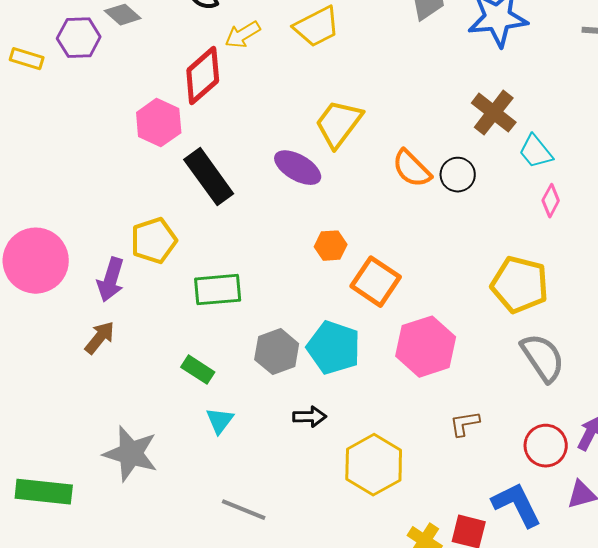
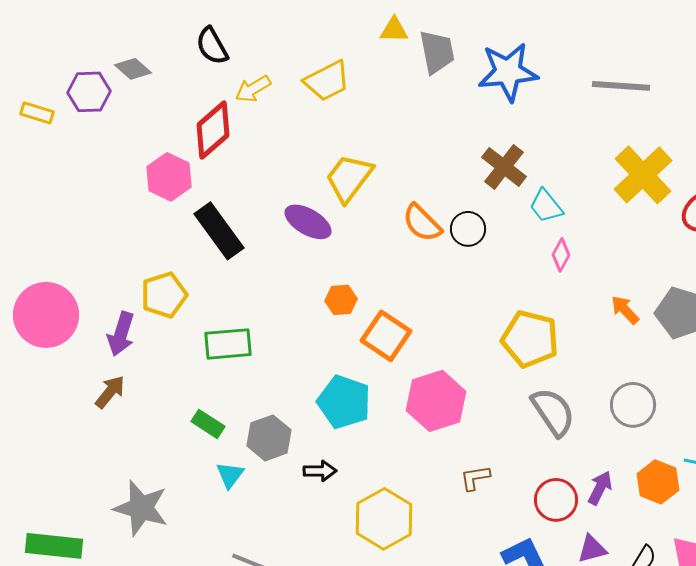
gray hexagon: (277, 352) -> (269, 438), moved

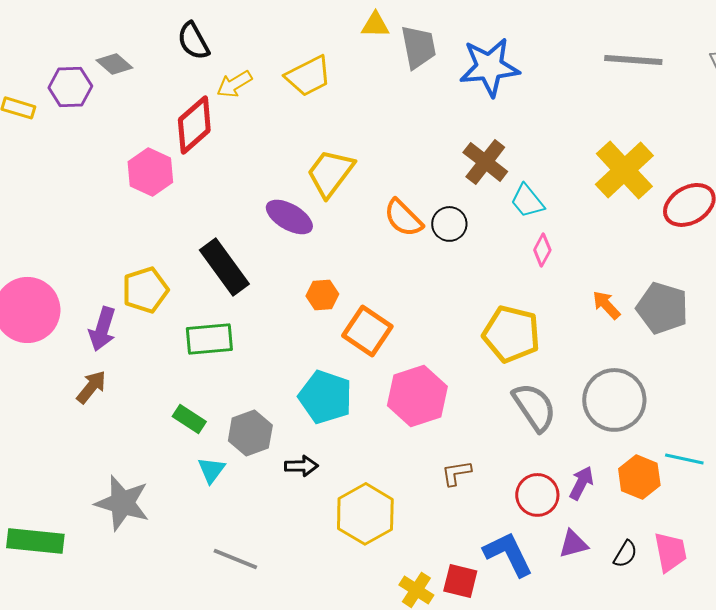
gray line: (621, 86) -> (633, 60), moved
black rectangle: (219, 231) -> (224, 267), moved
gray circle: (633, 405) -> (614, 400), size x1.4

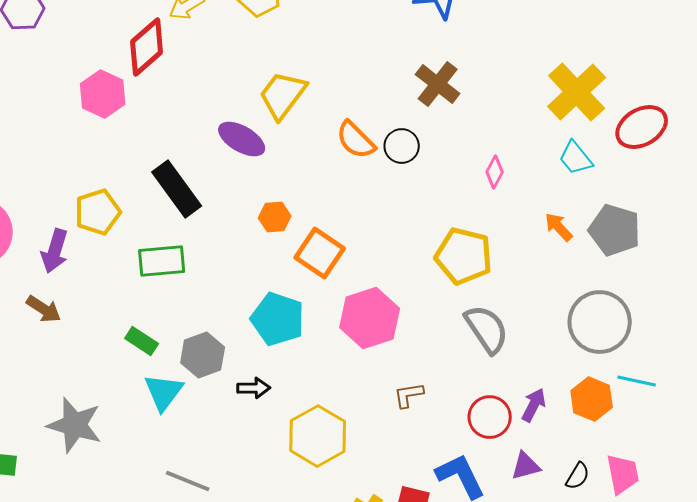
cyan trapezoid: (527, 201) -> (576, 158), moved
brown arrow: (91, 387) -> (44, 309), turned 84
gray circle: (614, 400) -> (600, 322), moved
cyan triangle: (211, 470) -> (164, 392), size x1.4

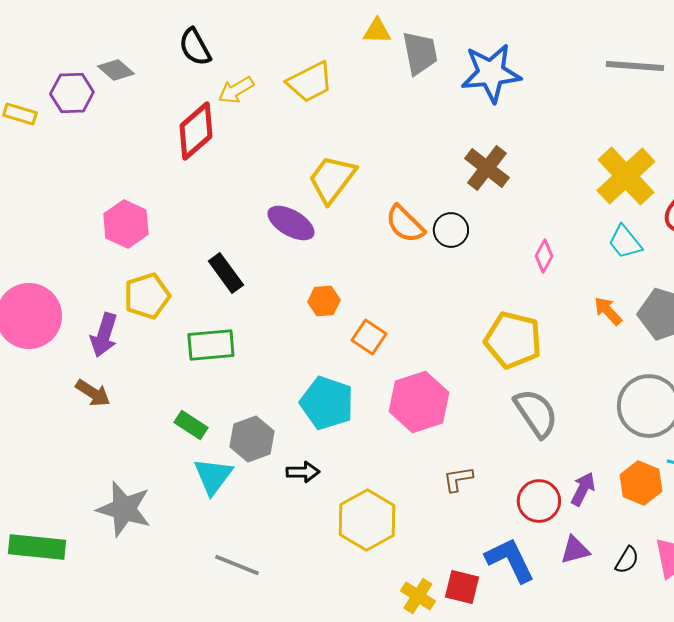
pink hexagon: (103, 94) -> (126, 224), moved
black rectangle: (177, 189) -> (226, 273), size x0.7
orange square: (320, 253) -> (369, 337), size x0.7

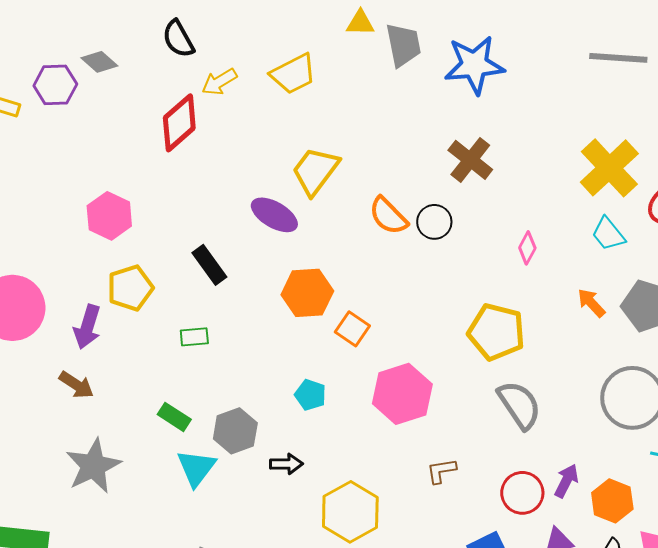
orange hexagon: (324, 301) -> (307, 293), size x1.6
green rectangle: (211, 345) -> (194, 337), size x0.6
cyan pentagon: (327, 403) -> (310, 395), size x0.6
orange hexagon: (641, 483) -> (612, 501), moved
gray star: (124, 509) -> (93, 466), moved, turned 30

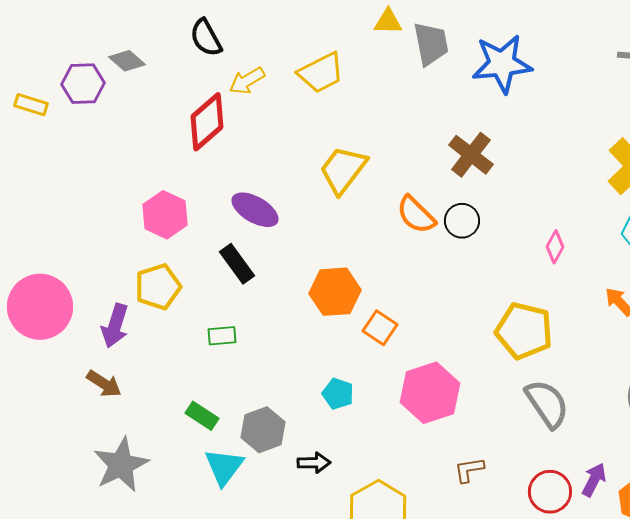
brown cross: (470, 160) -> (471, 155), moved
purple ellipse: (274, 215) -> (255, 210), moved
pink hexagon: (109, 216) -> (165, 215), moved

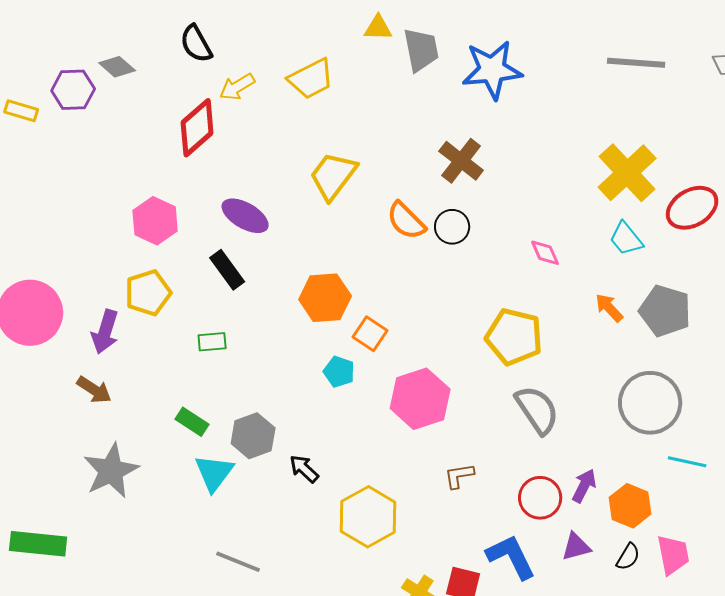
pink diamond: (555, 247) -> (545, 253), turned -52
cyan pentagon: (338, 394) -> (339, 372), moved
black arrow: (314, 463) -> (304, 469), turned -136

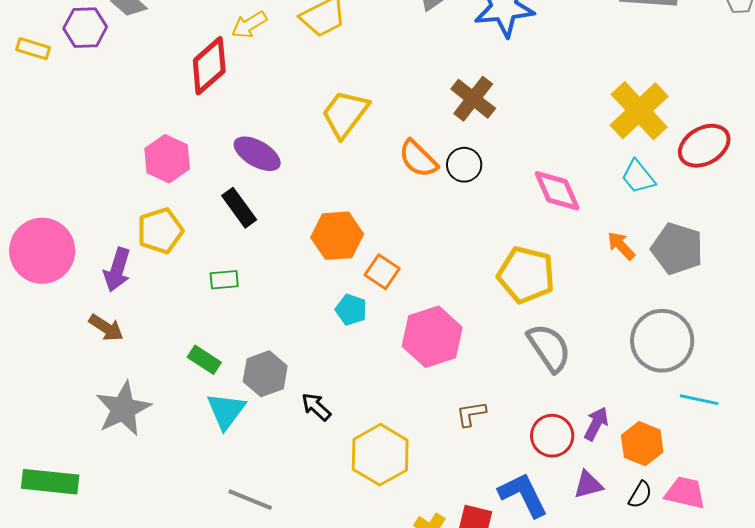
pink diamond: (545, 253) -> (557, 191), size x1.6
pink trapezoid: (673, 555) -> (685, 493), turned -66

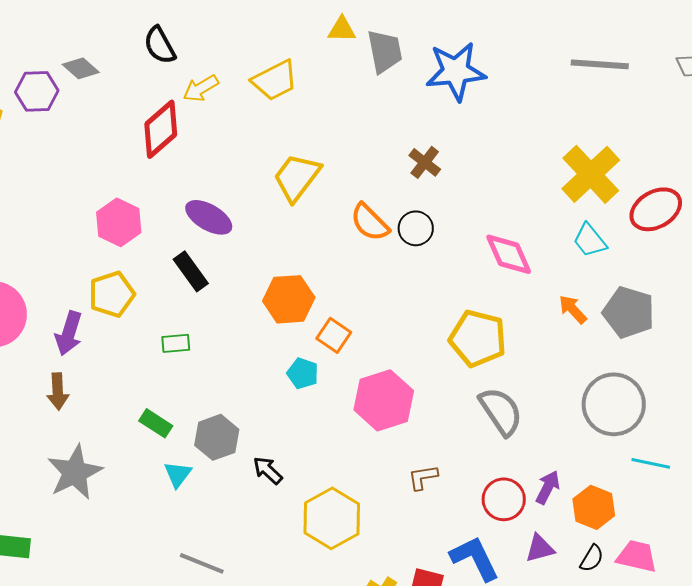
brown cross: (473, 99) -> (425, 162), size x0.7
brown arrow: (106, 328) -> (58, 391), turned 54
cyan triangle: (226, 411) -> (178, 474), size x0.7

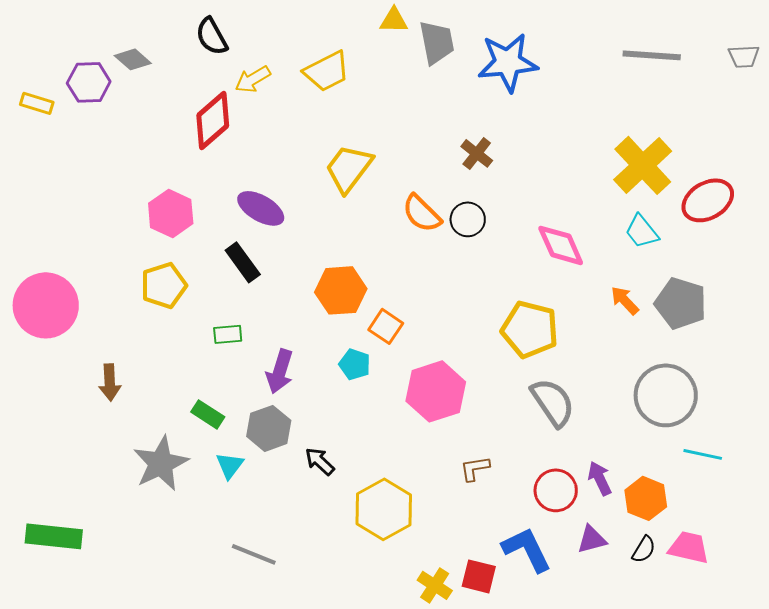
purple arrow: (69, 333) -> (280, 371), moved
gray star: (75, 472) -> (161, 463), moved
purple arrow: (548, 487) -> (600, 478), turned -52

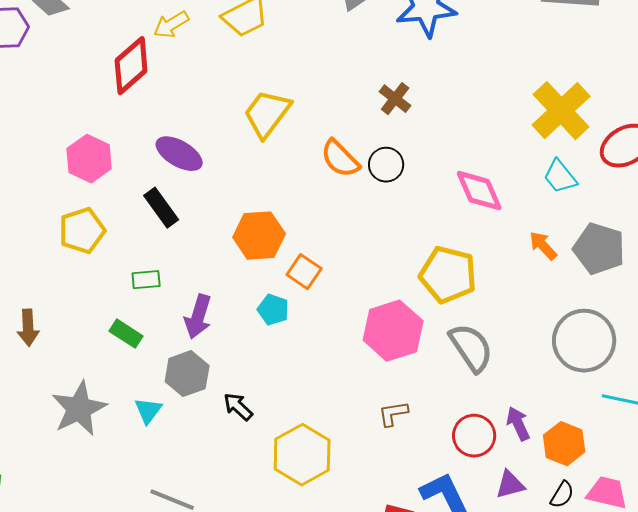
pink hexagon: (436, 391) -> (393, 331), moved
green rectangle: (208, 414) -> (126, 334), moved

